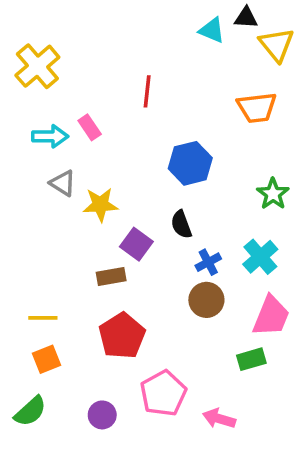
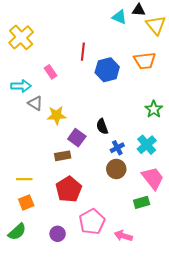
cyan arrow: (50, 136) -> (21, 86), moved
blue hexagon: (190, 163) -> (107, 70), moved
pink trapezoid: (271, 316) -> (153, 178), turned -60

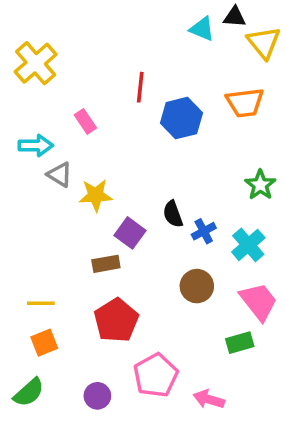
blue cross: (117, 148) -> (204, 231), moved

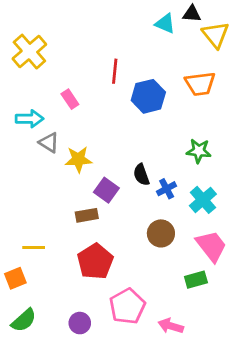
green star: (260, 185) -> (199, 151), moved, turned -30
orange square: (44, 343) -> (15, 278), moved

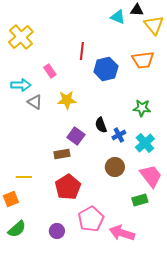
yellow star: (78, 159) -> (67, 100), moved
pink arrow: (171, 326) -> (122, 233), size x1.4

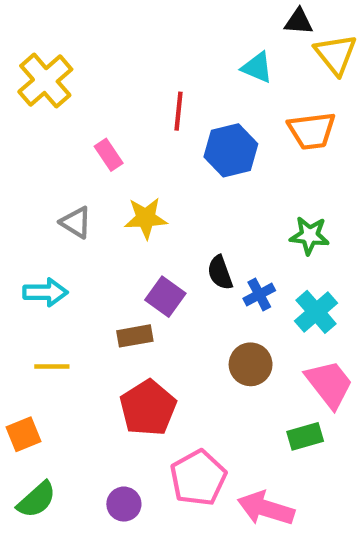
cyan triangle: (118, 17) -> (257, 67), moved
cyan arrow: (21, 85) -> (45, 292), moved
yellow line: (24, 177) -> (52, 367), moved

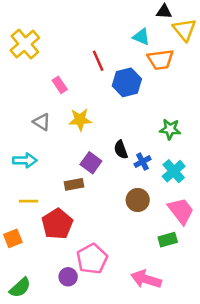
red line: (179, 111) -> (98, 61), turned -30
orange trapezoid: (312, 131) -> (160, 60), moved
red pentagon: (148, 408) -> (57, 224), moved
pink pentagon: (198, 478) -> (92, 259), moved
green semicircle: (37, 500) -> (20, 288), moved

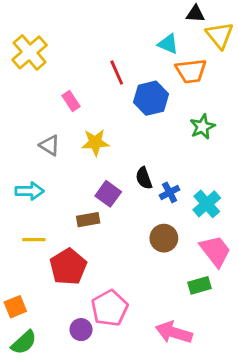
green star: (170, 129) -> (202, 127), moved, turned -30
orange square: (13, 238) -> (15, 307), moved

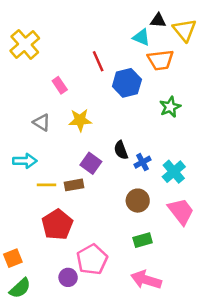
black triangle: (195, 14) -> (158, 20), moved
yellow line: (34, 240) -> (46, 185), moved
green rectangle: (200, 285) -> (143, 240), moved

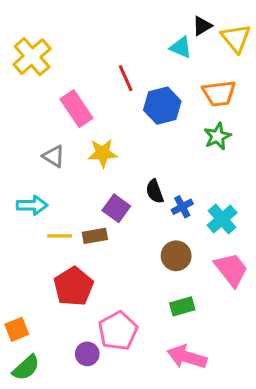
black triangle: (158, 20) -> (202, 26), turned -35
orange trapezoid: (161, 60) -> (219, 93), moved
pink rectangle: (60, 85) -> (77, 109), size x1.6

